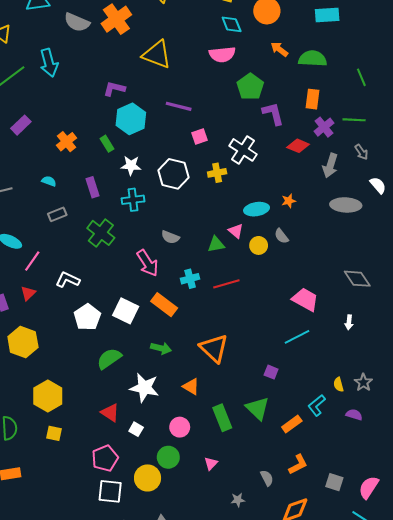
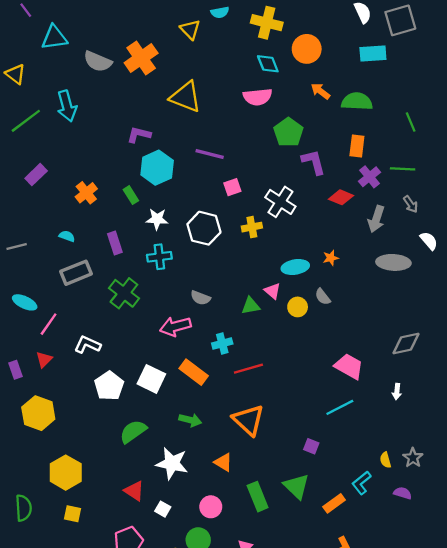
gray rectangle: (57, 214) -> (76, 273), size x1.5
pink arrow: (148, 263) -> (175, 326), turned 108
gray diamond: (357, 279) -> (406, 344), turned -68
red line: (226, 284) -> (248, 369), moved

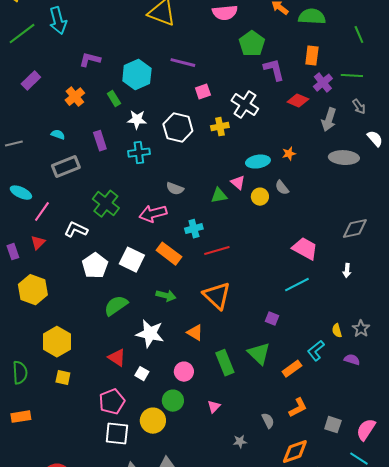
purple L-shape: (139, 135) -> (90, 60), moved
green cross: (124, 293) -> (106, 204), moved

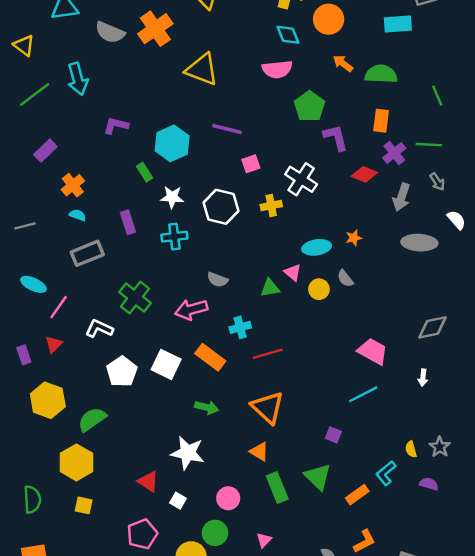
orange cross: (75, 97) -> (73, 185), moved
green semicircle: (116, 306) -> (92, 419), moved
orange triangle: (195, 333) -> (259, 452), moved

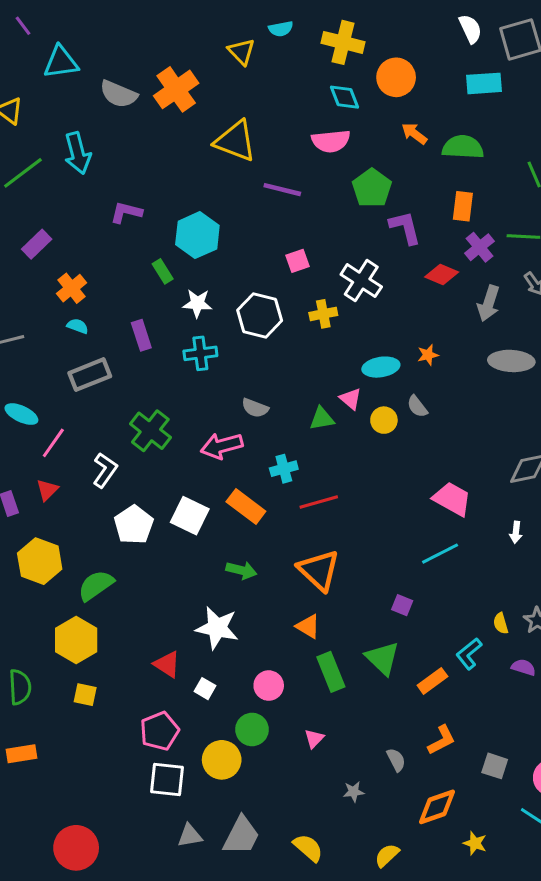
purple line: (227, 129) -> (282, 190), moved
white L-shape: (99, 329) -> (105, 470), turned 100

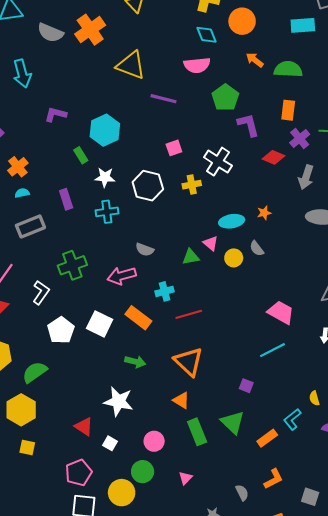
cyan semicircle: (78, 326) -> (22, 193), turned -32
green cross: (150, 431) -> (72, 265), turned 32

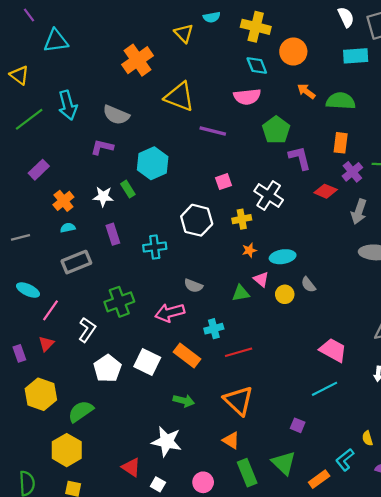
gray semicircle: (50, 33) -> (116, 115), moved
white star: (105, 177) -> (103, 197), moved
orange star: (264, 213) -> (249, 250), moved

